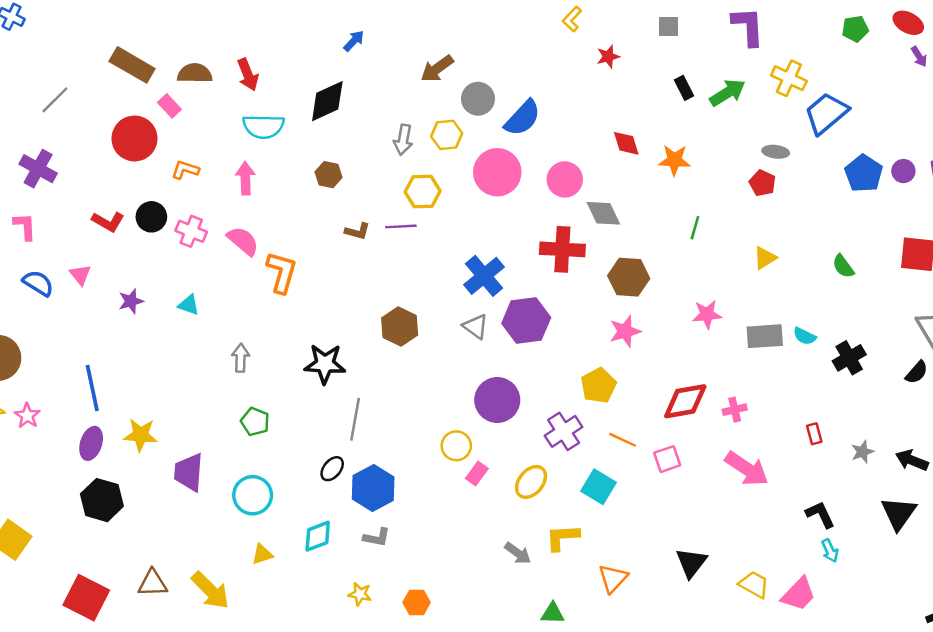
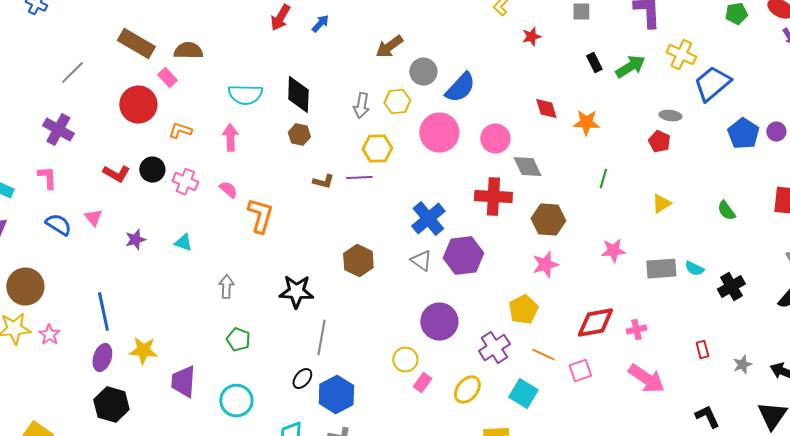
red arrow: (248, 75) -> (280, 18), moved, turned 52
black diamond: (327, 101) -> (298, 95), moved, turned -63
pink semicircle: (243, 241) -> (228, 190), size x0.7

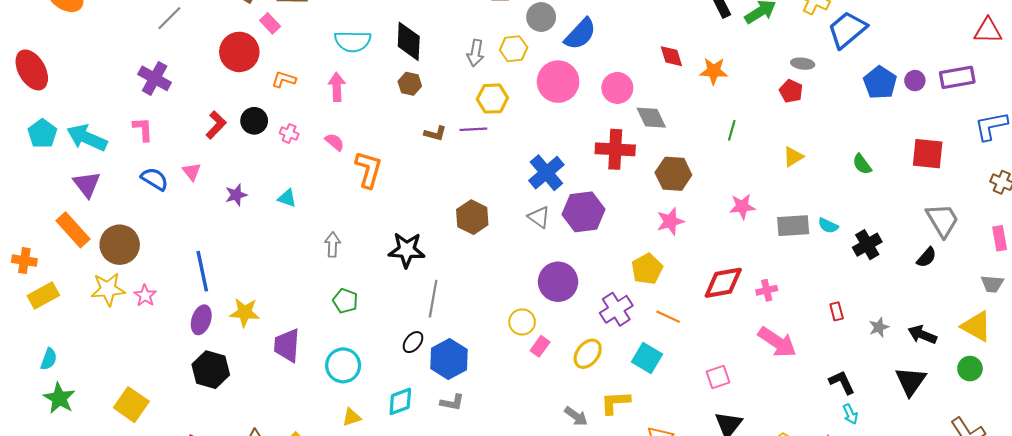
red L-shape: (116, 174) -> (216, 125), turned -76
pink cross: (185, 182) -> (289, 133), size x0.7
pink square: (580, 371) -> (718, 377), moved

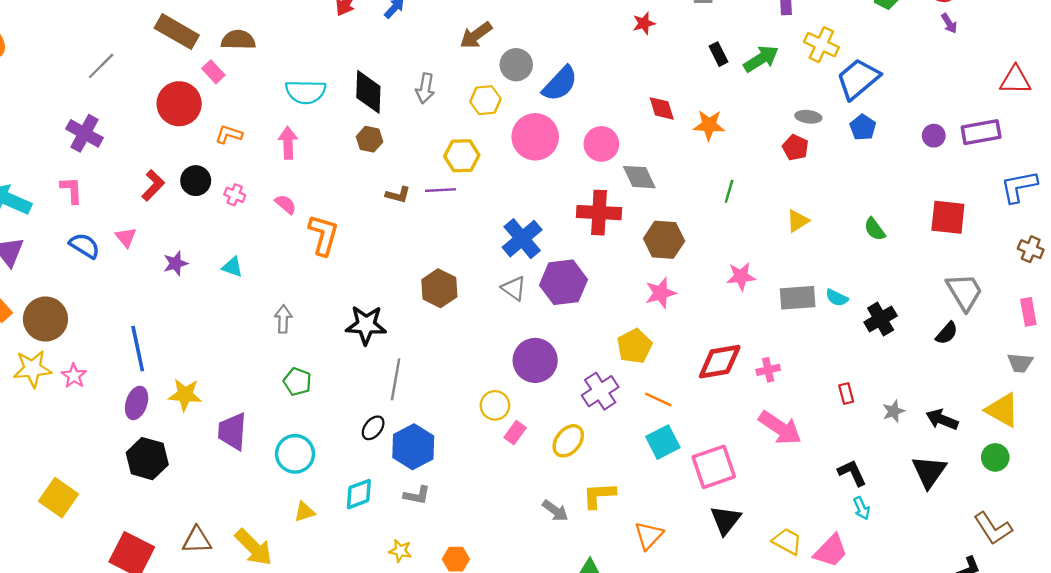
gray arrow: (475, 53) -> (425, 88), moved
blue pentagon: (880, 83) -> (863, 127), moved, size x0.7
cyan square: (647, 358) -> (663, 442), moved, turned 32
pink square: (718, 377) -> (714, 467), size x1.6

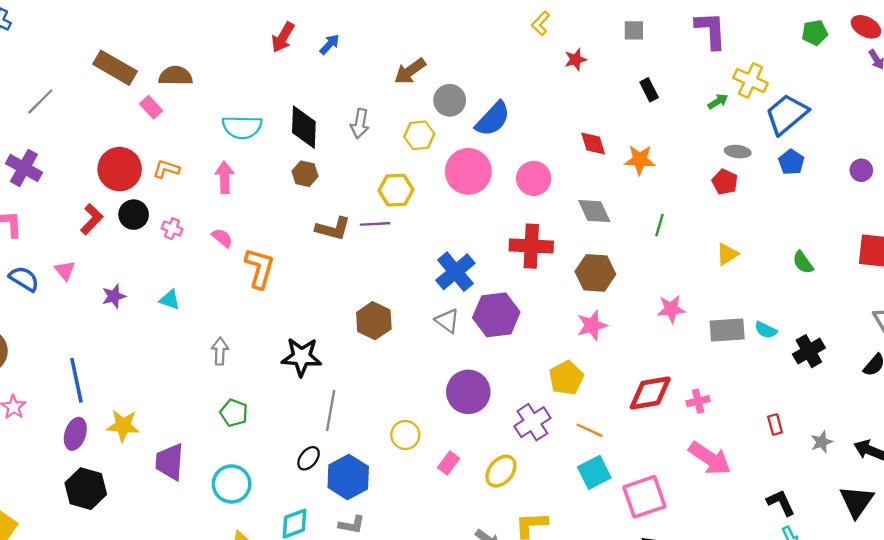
green arrow: (761, 59) -> (718, 101), moved, size x0.6
red circle: (179, 104) -> (120, 169), moved
gray diamond: (639, 177) -> (594, 211), moved
brown L-shape: (398, 195) -> (333, 229), size x1.4
yellow circle: (495, 405) -> (405, 435), moved

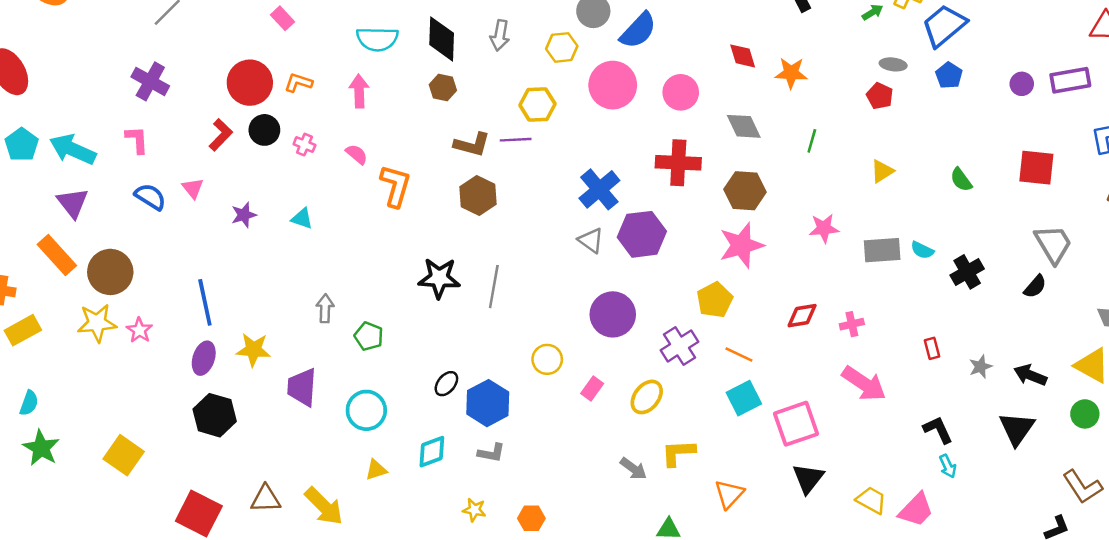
brown hexagon: (374, 321) -> (478, 196), moved
pink star: (592, 325) -> (741, 245), size x1.4
gray arrow: (220, 351) -> (325, 308), moved
red diamond: (650, 393) -> (802, 316), size x0.7
gray line: (331, 411) -> (494, 287), moved

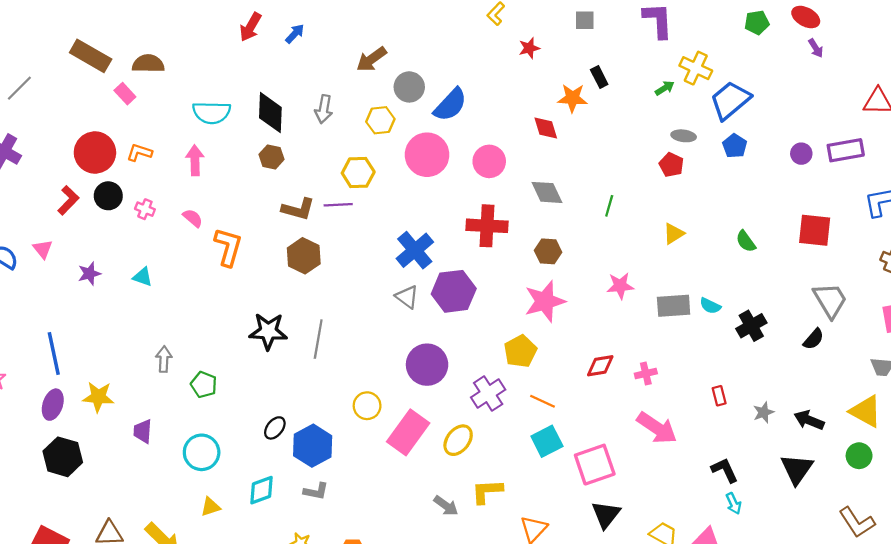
orange star: (791, 73) -> (573, 98), moved
brown hexagon: (745, 191) -> (548, 251), size x0.7
purple trapezoid: (302, 387) -> (143, 431), size x0.7
pink rectangle: (592, 388) -> (408, 432), size x2.0

